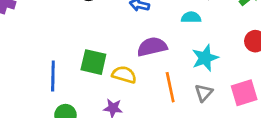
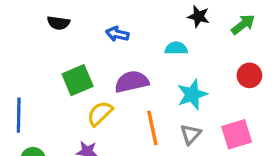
green square: (93, 62) -> (78, 80), moved, turned -36
yellow semicircle: (124, 75) -> (100, 114), turned -60

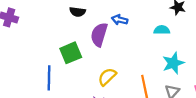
green square: (78, 80) -> (71, 53), moved
purple semicircle: (132, 82) -> (99, 35), moved, turned -60

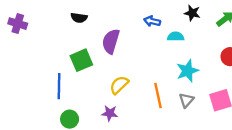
black semicircle: (77, 12) -> (79, 18), moved
blue arrow: (120, 20) -> (152, 21), moved

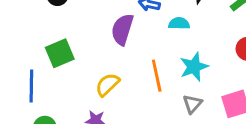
purple semicircle: (111, 41) -> (122, 29), moved
orange line: (158, 96) -> (157, 76), moved

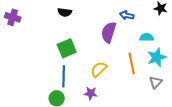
cyan semicircle: (179, 23) -> (147, 37), moved
blue line: (31, 86) -> (64, 76), moved

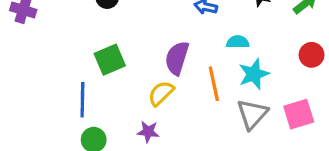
purple semicircle: (109, 32) -> (177, 58), moved
blue line: (64, 76) -> (82, 100), moved
gray triangle: (156, 82) -> (252, 114), size x1.5

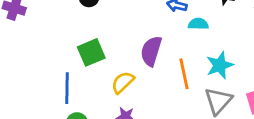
cyan semicircle: (238, 42) -> (198, 24), moved
yellow semicircle: (161, 93) -> (123, 82), moved

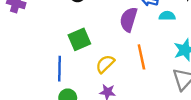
purple semicircle: (151, 51) -> (129, 19), moved
orange line: (184, 74) -> (141, 57), moved

